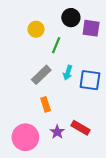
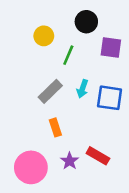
purple square: (91, 28) -> (111, 47), moved

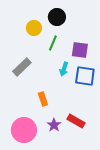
black circle: (86, 22) -> (57, 17), moved
purple square: (111, 47) -> (80, 50), moved
gray rectangle: (50, 91) -> (22, 67), moved

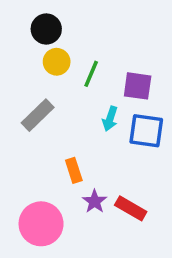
black circle: (57, 17) -> (46, 29), moved
yellow circle: (34, 28) -> (57, 62), moved
purple star: (54, 125) -> (95, 201), moved

